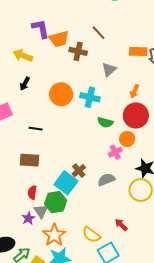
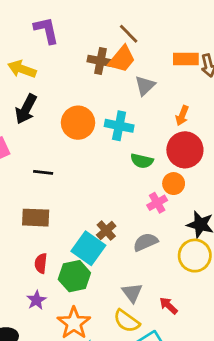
orange trapezoid: (59, 39) -> (122, 59), moved, turned -35
black arrow: (25, 84) -> (26, 109), size x1.5
gray triangle: (41, 211) -> (132, 293), moved

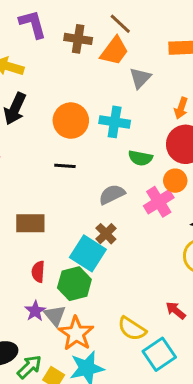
brown cross: (100, 61) -> (78, 39), moved
black line: (43, 172) -> (65, 166), moved
pink cross: (157, 203) -> (159, 202), size x1.4
gray semicircle: (146, 242) -> (112, 194), moved
gray triangle: (132, 293) -> (55, 315), moved

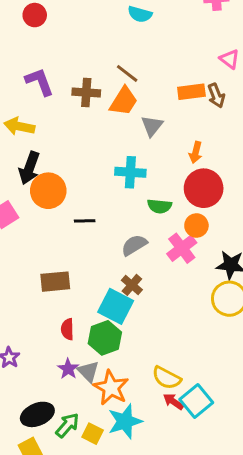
orange circle: (71, 121) -> (48, 191), moved
red arrow: (176, 310) -> (173, 402), moved

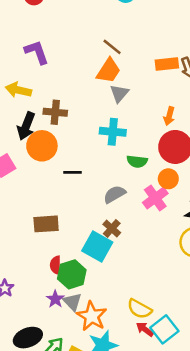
brown cross: (86, 93) -> (55, 112), moved
gray triangle: (152, 126) -> (119, 93), moved
green hexagon: (105, 338) -> (72, 274), moved

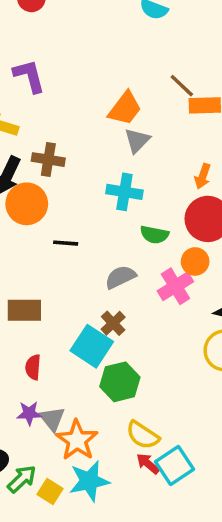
brown line: (112, 47) -> (182, 86), moved
green hexagon: (72, 274) -> (120, 382), moved
purple star: (55, 299) -> (29, 413), turned 30

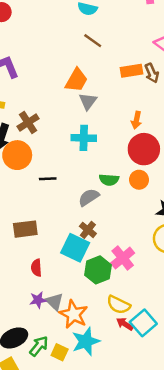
brown line: (182, 86) -> (93, 41), moved
brown cross: (48, 160) -> (28, 122), turned -35
green semicircle: (154, 235) -> (109, 180), moved
pink cross: (175, 286) -> (123, 258), moved

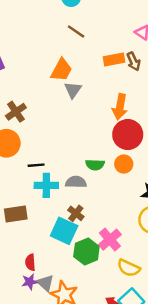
orange arrow: (136, 120) -> (120, 107), size x1.5
cyan cross: (84, 138) -> (46, 185), moved
gray semicircle: (89, 197) -> (76, 182), turned 36
red semicircle: (36, 268) -> (30, 262), moved
yellow semicircle: (119, 305) -> (129, 268), moved

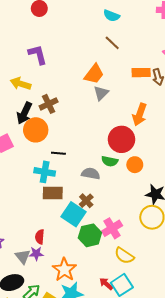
red circle: (128, 135) -> (121, 139), moved
cyan cross: (46, 185) -> (45, 172), moved
brown rectangle: (16, 214) -> (53, 193), moved
gray triangle: (45, 283) -> (23, 257), moved

